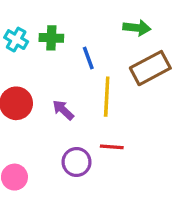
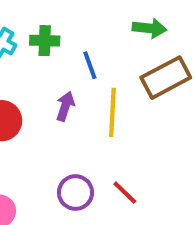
purple arrow: (63, 110) -> (65, 106), moved, turned 65
red line: (112, 147) -> (125, 193), moved, turned 40

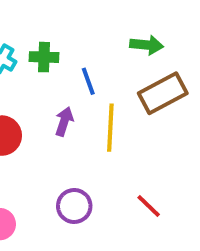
red line: (125, 193) -> (149, 206), moved

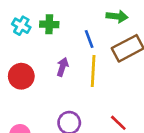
blue line: (88, 81) -> (89, 39), moved

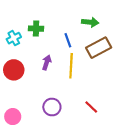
cyan cross: (21, 26) -> (14, 38), moved, turned 32

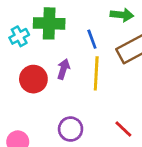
green cross: (36, 29) -> (49, 23), size x1.5
red circle: (14, 70) -> (33, 79), moved

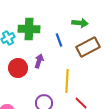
yellow line: (96, 73) -> (67, 81), moved

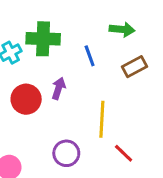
brown rectangle: (88, 47) -> (134, 67), size x0.7

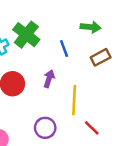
green cross: (43, 39) -> (26, 35), turned 36
purple arrow: (59, 88) -> (49, 79), moved

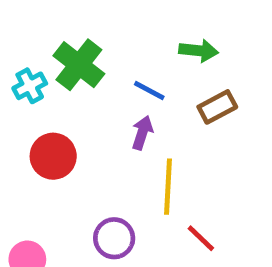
blue line: (64, 48) -> (149, 91), turned -42
purple arrow: (49, 79) -> (142, 133), moved

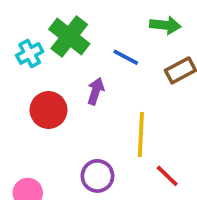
purple arrow: (142, 133) -> (96, 91), moved

